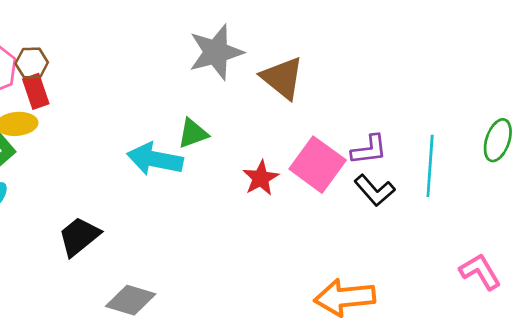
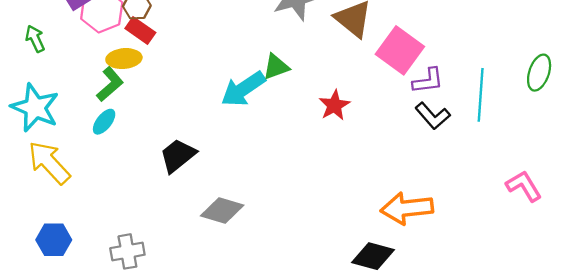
red rectangle: (36, 91) -> (140, 30), turned -36
cyan arrow: (155, 159) -> (243, 89), turned -45
pink square: (318, 165) -> (400, 50), moved

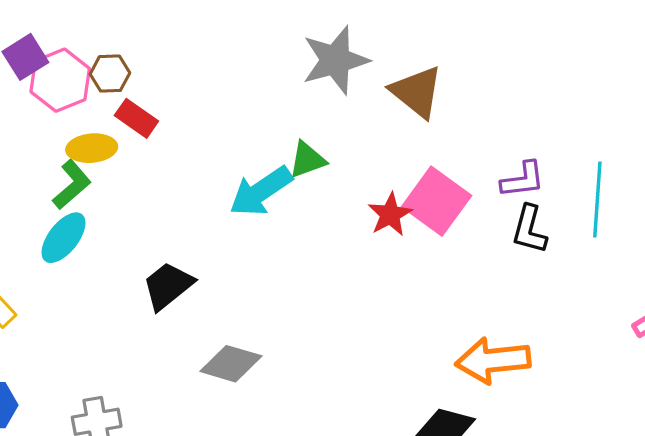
red rectangle: (140, 30) -> (136, 118), moved
pink square: (400, 50) -> (437, 201), moved
black L-shape: (433, 116) -> (529, 229), turned 56
cyan ellipse: (104, 122) -> (63, 238), size x1.4

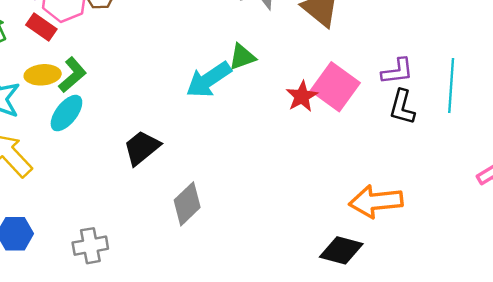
red rectangle: (136, 118) -> (41, 27), moved
yellow ellipse: (92, 148) -> (43, 75), moved
gray diamond: (231, 364) -> (187, 204), turned -60

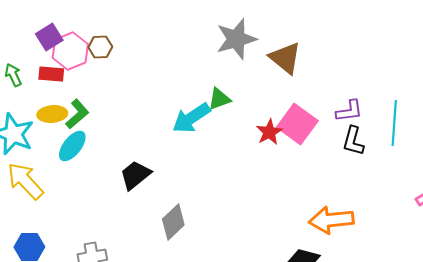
red rectangle: (41, 27) -> (51, 74), turned -30

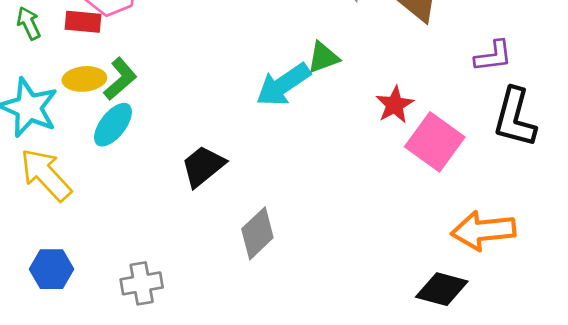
purple L-shape: (349, 111) -> (493, 56), moved
pink square: (297, 124) -> (435, 142), moved
black L-shape: (353, 141) -> (515, 118), size x1.4

